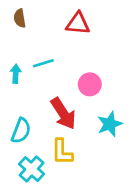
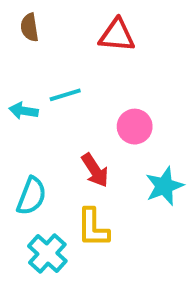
cyan arrow: (16, 74) -> (24, 111), turned -84
red arrow: (63, 113) -> (95, 170), size x0.7

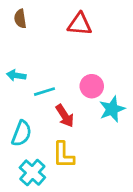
cyan line: (65, 95) -> (45, 92), moved
cyan star: (164, 186) -> (112, 109), moved

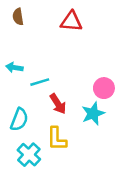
pink circle: (92, 86) -> (104, 88), moved
cyan star: (112, 109) -> (93, 113), moved

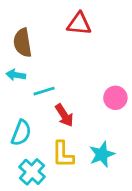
brown semicircle: (18, 17) -> (23, 43), moved, size x1.5
cyan star: (93, 113) -> (102, 154), moved

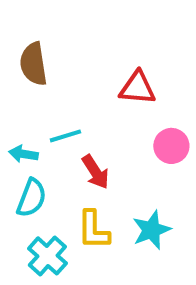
red triangle: (79, 24) -> (137, 88), moved
cyan arrow: (16, 75) -> (23, 154), moved

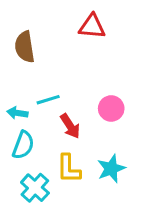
red triangle: (137, 88) -> (92, 26), moved
pink circle: (171, 146) -> (111, 108), moved

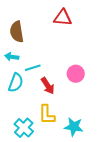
cyan arrow: (17, 113) -> (12, 57), moved
cyan semicircle: (23, 145) -> (16, 83), moved
cyan star: (111, 169) -> (74, 127), moved, turned 30

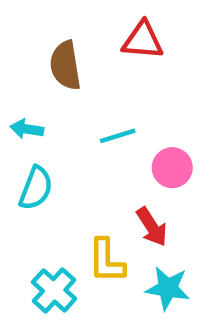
brown semicircle: (17, 32) -> (65, 65), moved
cyan line: (33, 68) -> (118, 136), moved
red arrow: (48, 86) -> (152, 227), moved

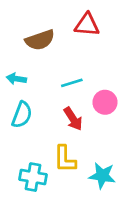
brown semicircle: (65, 65) -> (40, 40), turned -100
red arrow: (152, 227) -> (73, 119), moved
cyan cross: (54, 290) -> (33, 177), turned -32

